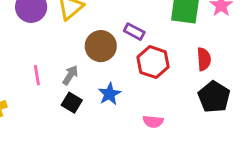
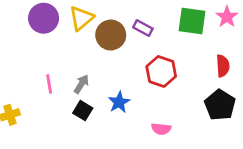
purple rectangle: (134, 32) -> (143, 28), moved
brown circle: (101, 46) -> (111, 35), moved
red semicircle: (204, 59) -> (223, 66), moved

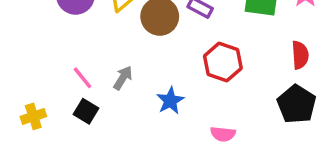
pink line: (49, 84) -> (82, 78), turned -30
black square: (83, 111) -> (86, 111), moved

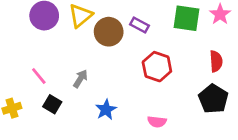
pink line: (82, 78) -> (39, 76), moved
blue star: (170, 101) -> (106, 110), moved

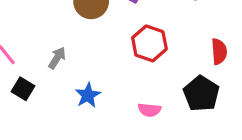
red semicircle: (216, 61) -> (219, 51), moved
black pentagon: (213, 99) -> (201, 94), moved

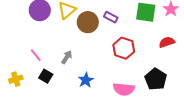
red semicircle: (219, 51) -> (167, 42), moved, turned -105
pink semicircle: (149, 110) -> (124, 89), size x1.5

